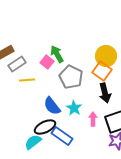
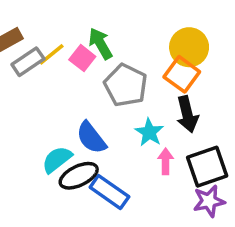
yellow line: (27, 80) -> (51, 54), moved, turned -35
cyan star: (74, 108) -> (149, 132), moved
cyan semicircle: (33, 142) -> (57, 159), moved

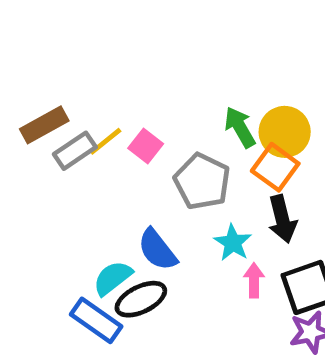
green arrow: (100, 44) -> (240, 127), moved
blue rectangle: (109, 192) -> (96, 320), moved

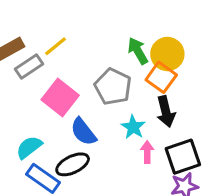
yellow line: (106, 141) -> (55, 46), moved
pink square: (146, 146) -> (60, 98), moved, size x1.6
cyan semicircle: (113, 278) -> (29, 147), moved

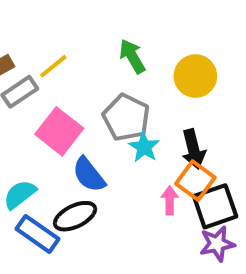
green arrow: (138, 51) -> (132, 56), moved
orange square: (161, 77) -> (195, 181), moved
cyan star: (133, 127) -> (144, 147), moved

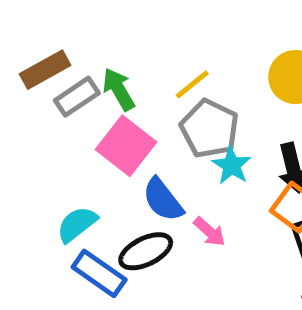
green arrow: (132, 56) -> (119, 89), moved
yellow line: (53, 66) -> (192, 84), moved
pink arrow: (170, 200) -> (209, 232), moved, turned 132

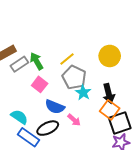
pink square: (126, 146) -> (40, 84), size x0.7
blue semicircle: (163, 200) -> (55, 107), turned -30
cyan semicircle: (77, 224) -> (19, 117), turned 72

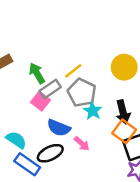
gray rectangle: (19, 64) -> (50, 89), moved

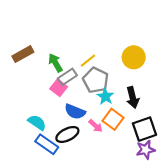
orange square: (124, 131) -> (113, 119), moved

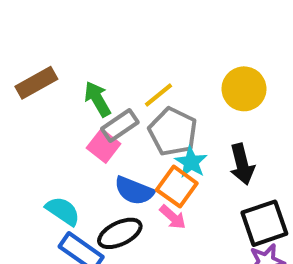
orange square: (113, 119) -> (177, 187), moved

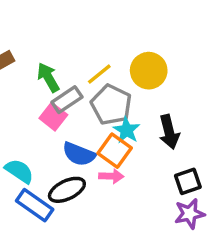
yellow circle: (244, 89) -> (149, 71), moved
pink arrow: (173, 217) -> (111, 176), turned -40
black square: (264, 223) -> (188, 181), size x0.7

